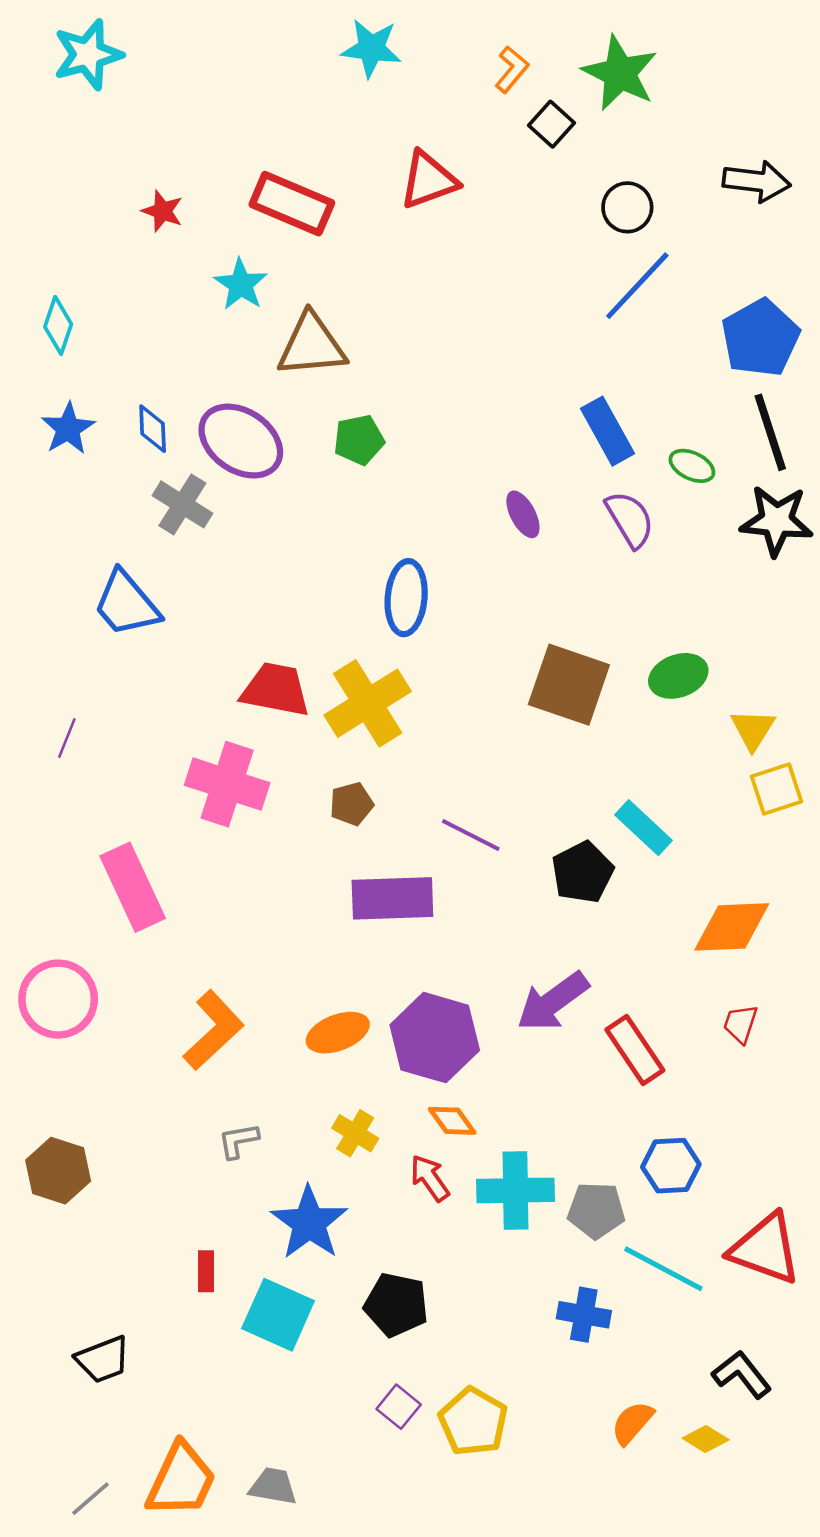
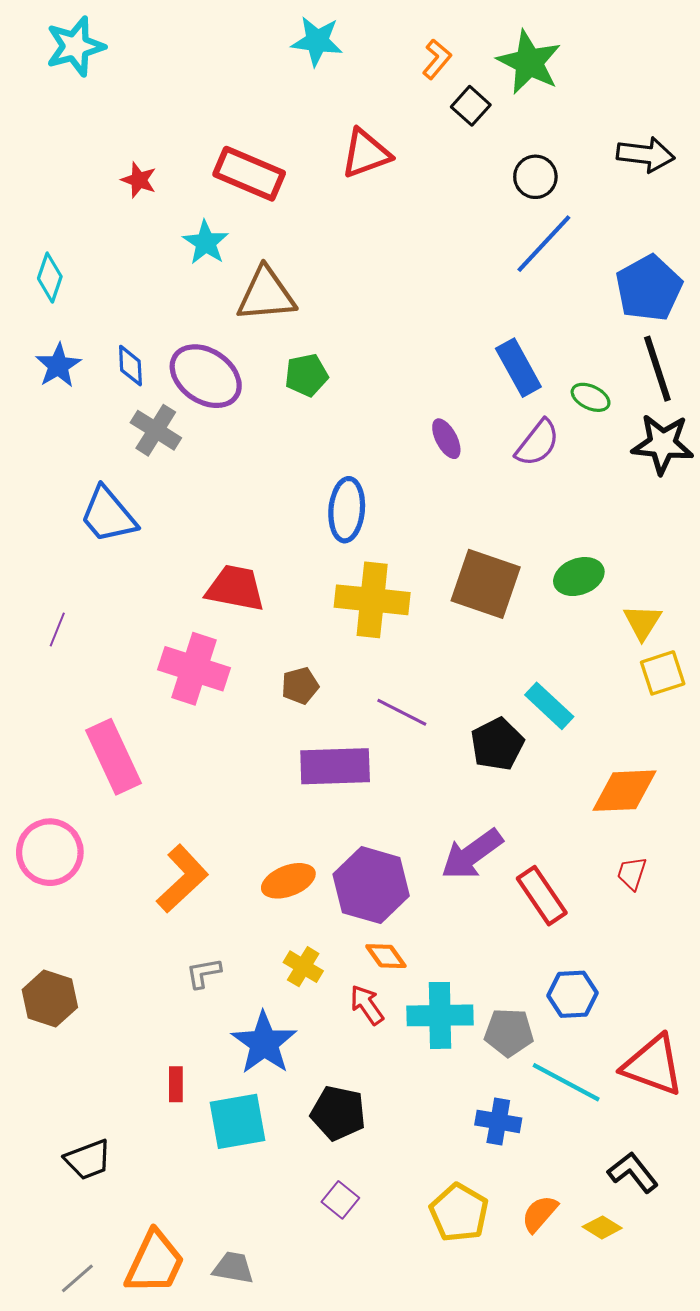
purple semicircle: (630, 519) -> (538, 443), turned 69
yellow cross: (368, 703) -> (372, 600), moved, turned 38
cyan square: (278, 1315) -> (237, 1121), turned -34
yellow pentagon: (473, 1422) -> (459, 1213), moved

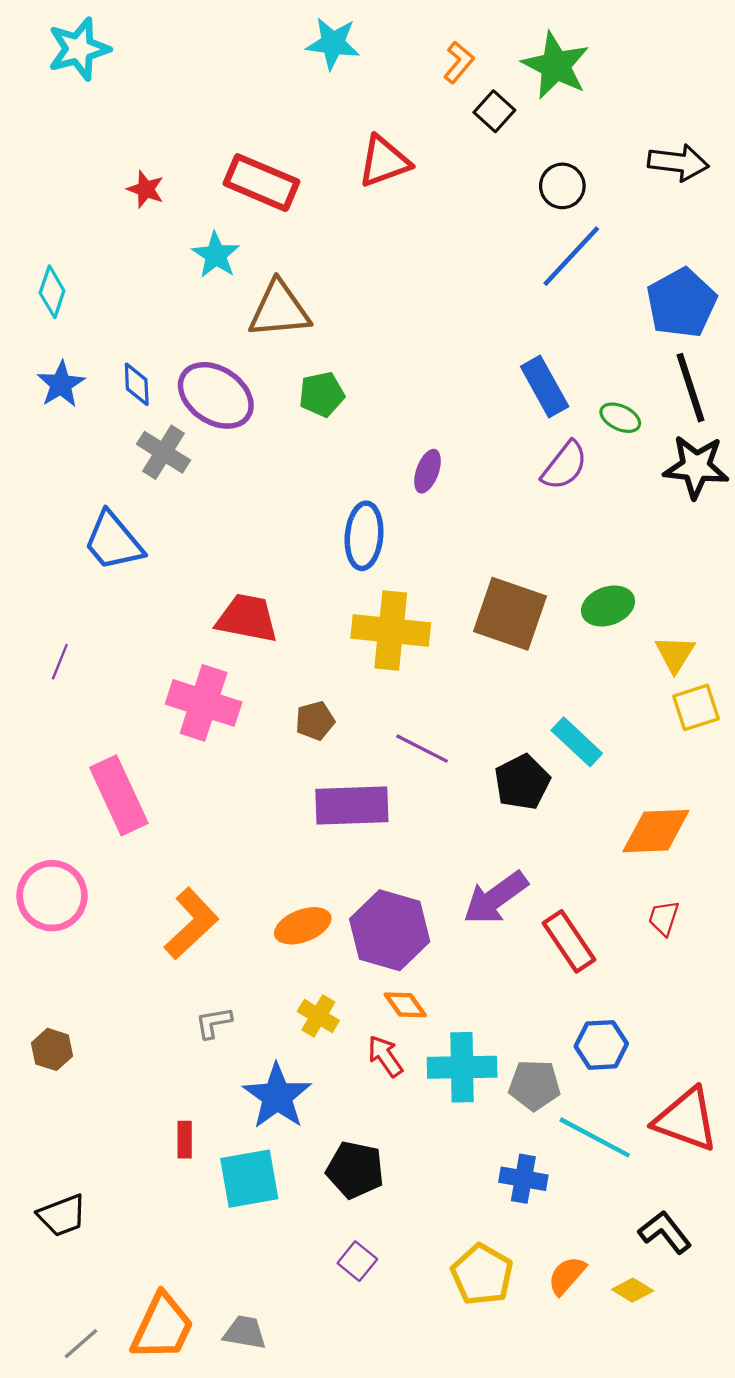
purple ellipse: (446, 439) -> (428, 471), moved, turned 48
brown hexagon: (50, 998) -> (52, 1049), size x0.7
black trapezoid: (88, 1160) -> (62, 1215), moved

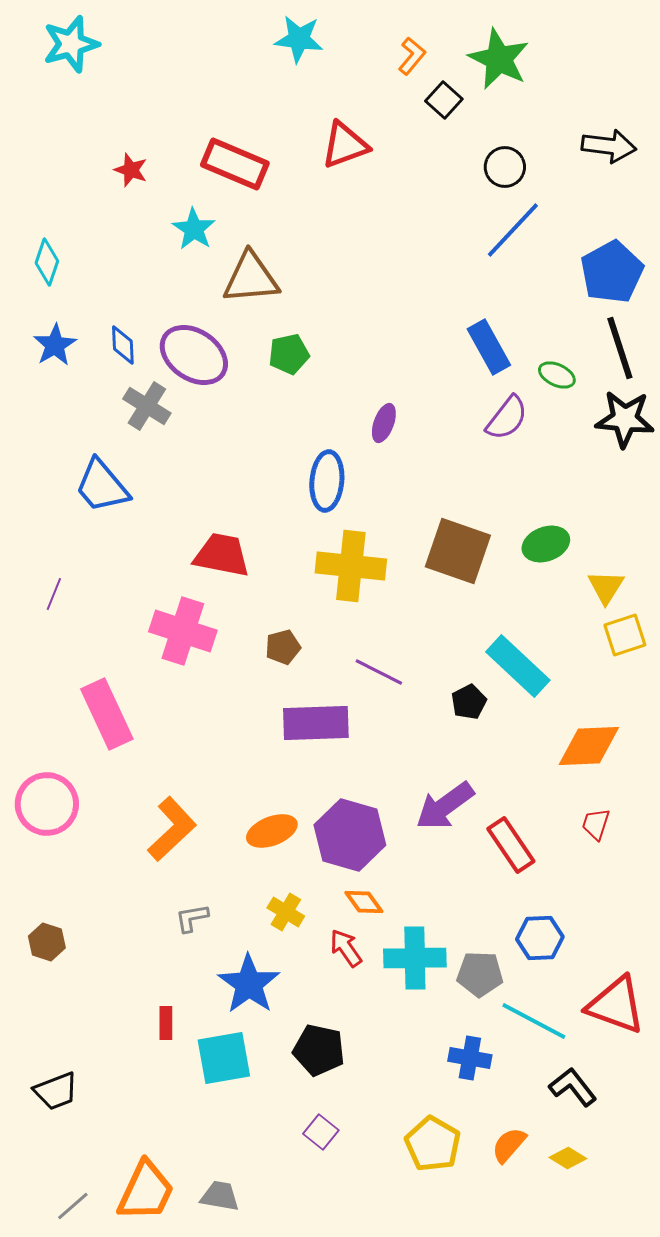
cyan rectangle: (577, 742) -> (518, 666), size x1.4
black pentagon: (522, 782) -> (469, 702), size x0.7
black L-shape: (665, 1232) -> (573, 1087), moved

